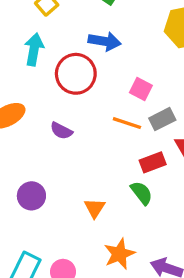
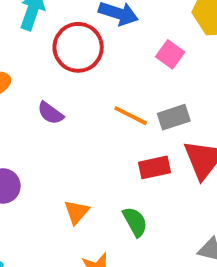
pink square: (141, 89) -> (170, 54), moved
green semicircle: (142, 193) -> (135, 222), moved

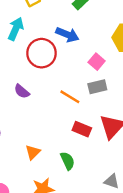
gray rectangle: (174, 117) -> (97, 87), moved
red rectangle: (155, 167) -> (82, 129), turned 30

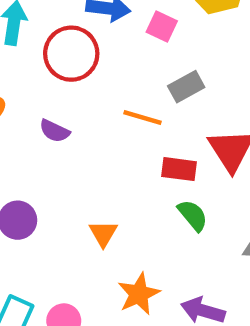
pink square: (97, 62) -> (162, 27), moved
green semicircle: (68, 161) -> (193, 215), moved

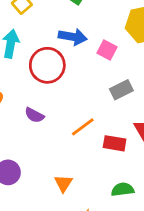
orange line: (143, 117) -> (83, 127), moved, turned -55
green semicircle: (193, 215) -> (123, 189), moved, turned -60

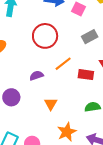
red circle: (47, 65) -> (45, 36), moved
purple semicircle: (34, 115) -> (37, 76), moved, turned 136

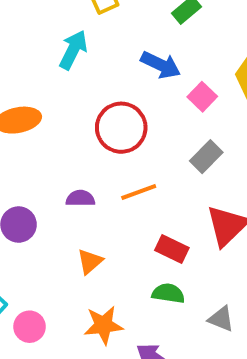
gray rectangle: (90, 37) -> (206, 157), turned -35
red rectangle: (86, 75) -> (172, 249), moved

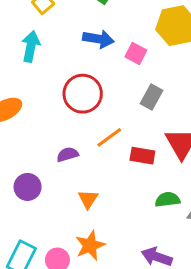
red rectangle: (172, 249) -> (142, 156), moved
green semicircle: (168, 293) -> (168, 200), moved
orange star: (103, 325) -> (90, 245), moved

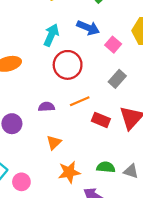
cyan arrow: (31, 46) -> (51, 35), moved
green semicircle: (168, 200) -> (106, 167), moved
orange star: (90, 245) -> (69, 172), moved

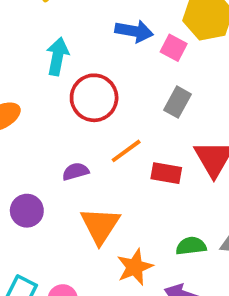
blue arrow: (88, 28) -> (134, 31), moved
pink square: (113, 45) -> (174, 48), moved
orange triangle: (54, 143) -> (100, 225), size x1.6

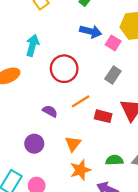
cyan arrow: (58, 56) -> (32, 45), moved
purple semicircle: (75, 171) -> (50, 111), turned 40
purple circle: (27, 211) -> (34, 144), moved
orange triangle: (100, 225) -> (73, 144), moved, size x0.7

